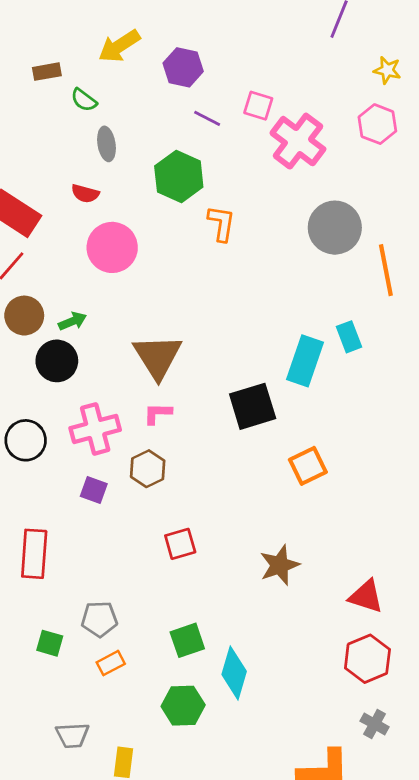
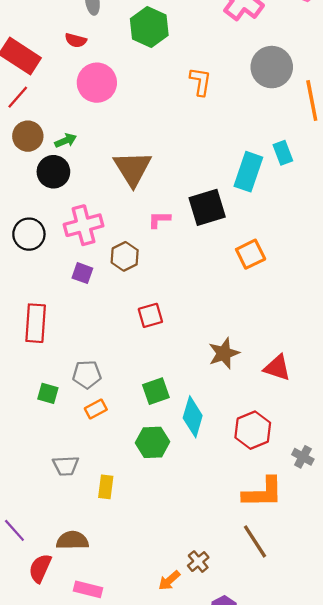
orange L-shape: (221, 223) -> (200, 82), moved
pink L-shape: (158, 413) -> (159, 220), moved
brown star: (280, 565) -> (224, 353), moved
red triangle: (366, 596) -> (277, 368), moved
red hexagon: (367, 659) -> (253, 430), moved

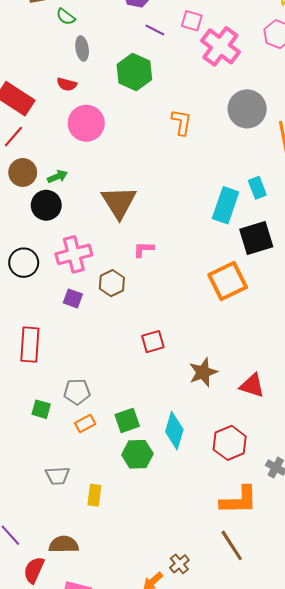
black square: (207, 207) -> (256, 238), moved
orange square: (251, 254) -> (228, 281), size x1.4
red square: (150, 315) -> (153, 342), moved
green square: (156, 391) -> (127, 420), moved

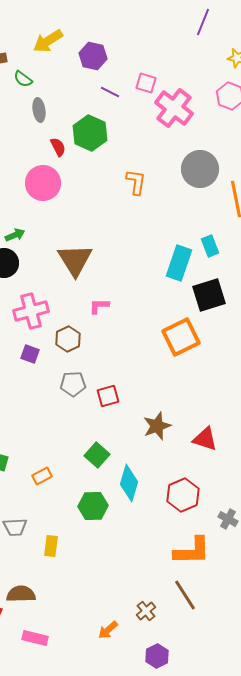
red semicircle: (67, 84) -> (58, 147), moved, turned -132
gray pentagon: (77, 392) -> (73, 384), moved
green square: (127, 420) -> (97, 455), moved, turned -30
brown cross: (179, 564) -> (146, 611), moved

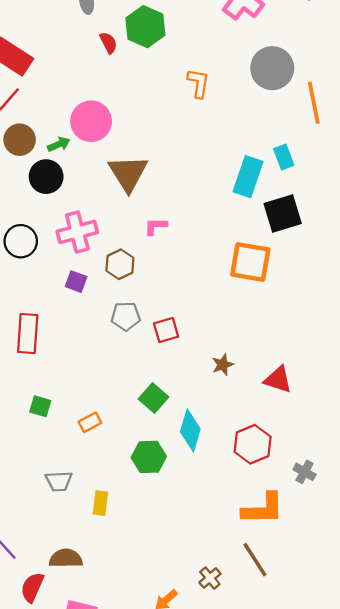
pink circle: (43, 183) -> (91, 121), moved
orange square: (181, 337) -> (250, 262), turned 36
brown star: (157, 426) -> (223, 365), size x0.7

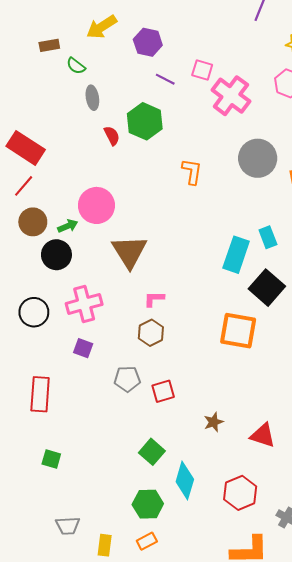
black square: (283, 214) -> (267, 288), turned -32
brown hexagon: (120, 264) -> (151, 333), moved
orange rectangle: (90, 422) -> (147, 541), moved

